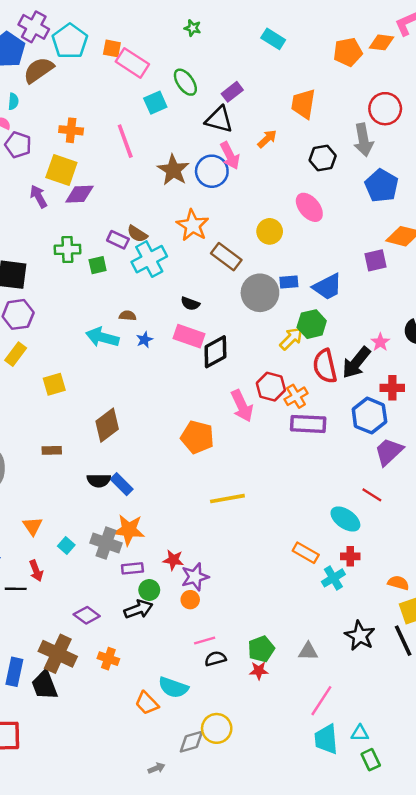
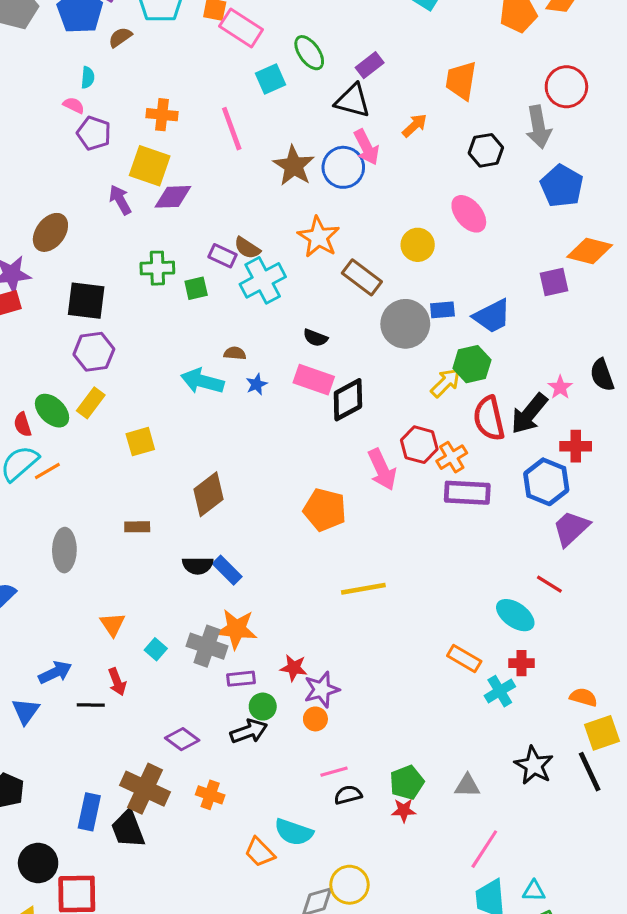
brown semicircle: (39, 70) -> (120, 37), size x0.6

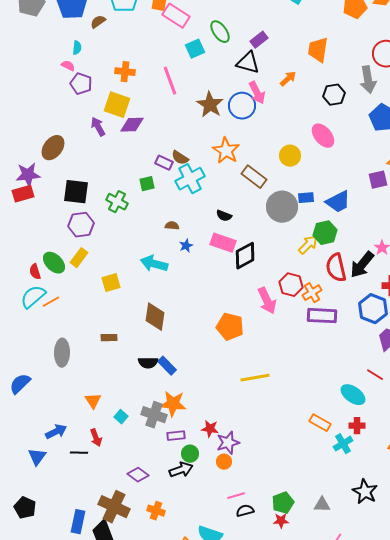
green cross: (157, 268) -> (117, 202), moved, turned 30
cyan arrow: (202, 381) -> (154, 264), moved
brown diamond: (208, 494) -> (155, 317), turned -44

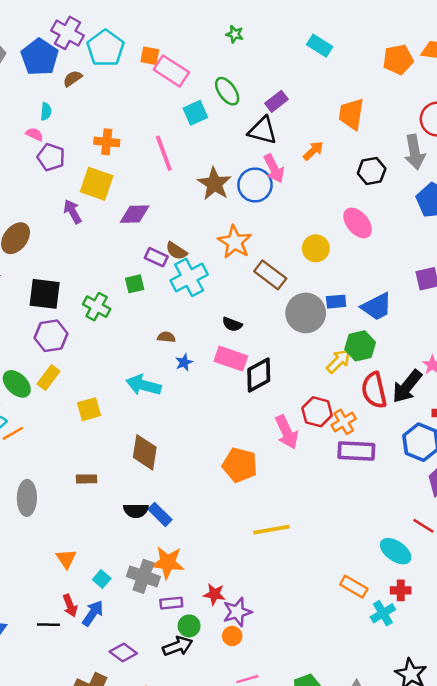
purple diamond: (132, 125) -> (135, 214), moved
blue arrow: (56, 432) -> (93, 613), moved, turned -30

